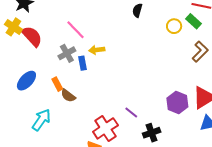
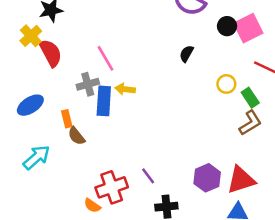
green rectangle: (194, 21) -> (250, 98), moved
blue rectangle: (83, 63) -> (104, 101), size x1.6

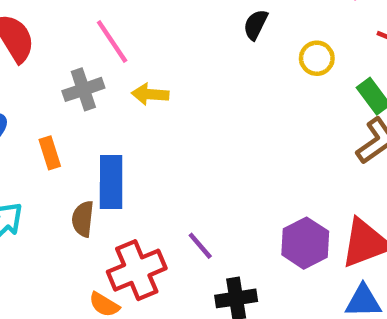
yellow circle: (226, 84) -> (317, 58), moved
blue rectangle: (104, 101) -> (111, 182), moved
brown semicircle: (76, 136) -> (83, 219), moved, turned 48

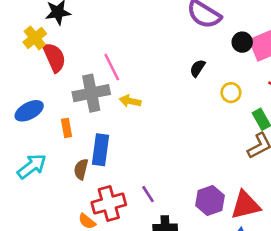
gray cross: (83, 89) -> (91, 93), size x1.5

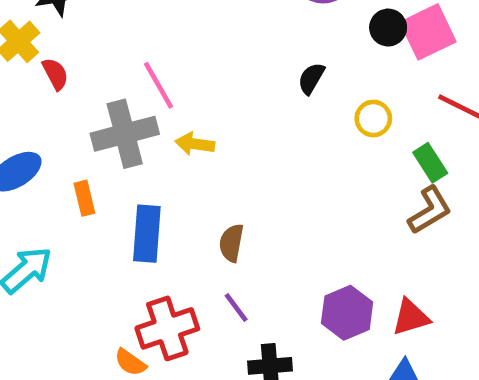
red semicircle: (54, 57) -> (55, 74), size x0.6
brown semicircle: (81, 169) -> (231, 243), moved
red triangle: (245, 205) -> (411, 317), size x0.7

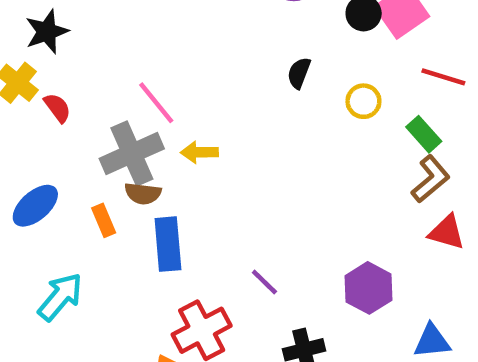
brown semicircle: (231, 243) -> (143, 194), moved, turned -84
purple line: (236, 308) -> (264, 282), moved
red triangle: (411, 317) -> (447, 232), moved, turned 42

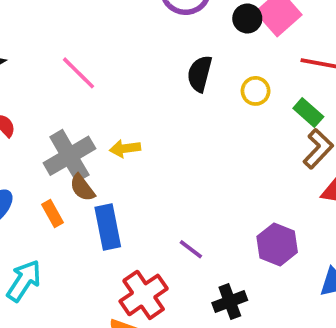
black semicircle: (299, 73) -> (200, 74), size x1.4
pink line: (156, 103) -> (78, 73), moved
brown semicircle: (143, 194) -> (82, 188), turned 52

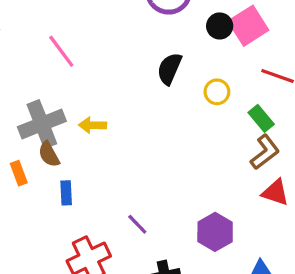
blue rectangle: (108, 227) -> (66, 193), size x0.6

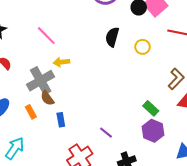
green rectangle: (261, 118) -> (151, 108), moved
yellow arrow: (92, 125) -> (61, 62), moved

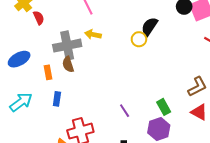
yellow circle: (143, 47) -> (139, 39), moved
blue rectangle: (61, 120) -> (57, 99), moved
purple line: (106, 133) -> (125, 111), moved

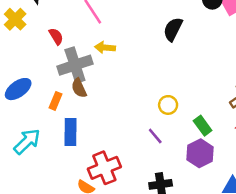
red semicircle: (39, 18) -> (56, 36), moved
yellow circle: (139, 39) -> (168, 105), moved
orange rectangle: (48, 72) -> (56, 101), turned 40
blue rectangle: (57, 99) -> (71, 132), size x1.5

